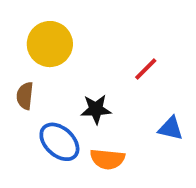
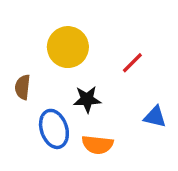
yellow circle: (50, 44) -> (68, 47), moved
blue ellipse: (59, 142) -> (54, 129), turned 30

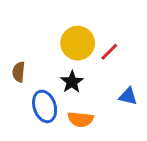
yellow circle: (68, 47) -> (78, 43), moved
black star: (87, 99) -> (72, 82), turned -30

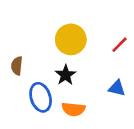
red line: (109, 52) -> (119, 45), moved

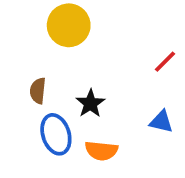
yellow circle: (71, 39) -> (69, 25), moved
brown semicircle: (17, 66) -> (38, 91), moved

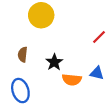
blue ellipse: (56, 134) -> (20, 91), moved
orange semicircle: (101, 151) -> (72, 80), moved

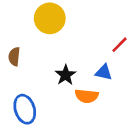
brown semicircle: (23, 55) -> (14, 57), moved
blue triangle: (97, 73) -> (104, 72), moved

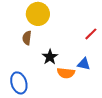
brown semicircle: (14, 57) -> (27, 38), moved
blue triangle: (104, 72) -> (84, 64), moved

